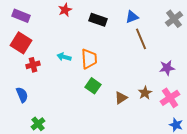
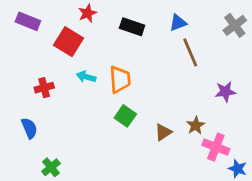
red square: (21, 43) -> (69, 42), moved
pink cross: (170, 98) -> (216, 147), moved, turned -36

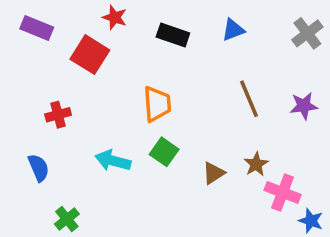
red star: (87, 13) -> (115, 17), turned -30
brown line: (190, 52) -> (249, 99), moved
cyan arrow: (86, 77) -> (113, 161), moved, size x1.4
purple star: (225, 92) -> (304, 106), moved

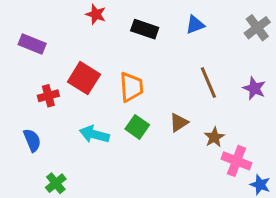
purple rectangle: (37, 28) -> (32, 44), moved
red square: (90, 55) -> (84, 78), moved
purple star: (304, 106) -> (254, 88), turned 30
brown triangle: (214, 173) -> (179, 122), moved

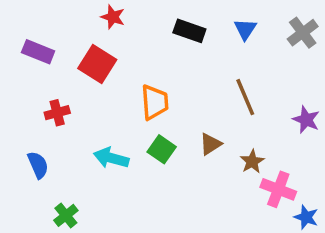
blue triangle: (195, 25) -> (245, 29), moved, turned -36
black rectangle: (145, 29) -> (189, 31), moved
red square: (84, 78) -> (97, 64), moved
purple star: (254, 88) -> (306, 120), moved

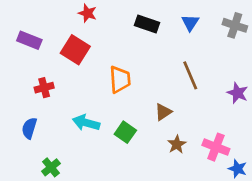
gray cross: (303, 33) -> (235, 25), turned -35
green square: (162, 149) -> (125, 132), moved
brown star: (252, 161) -> (177, 144), moved
blue semicircle: (38, 165) -> (29, 128), turned -140

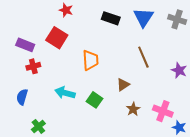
blue triangle: (190, 23) -> (143, 17), size x1.5
purple rectangle: (29, 40) -> (25, 45), moved

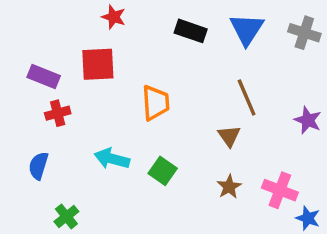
red square: (57, 38) -> (98, 64), turned -35
brown triangle: (123, 85) -> (229, 136), moved, turned -32

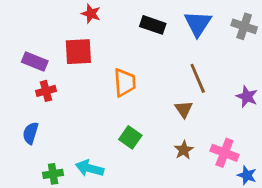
cyan arrow: (112, 159) -> (90, 168), moved
green cross: (66, 216) -> (53, 174), turned 30

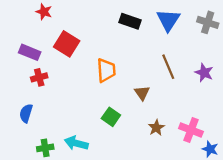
red star: (91, 14) -> (44, 12), moved
red square: (78, 52) -> (67, 44), turned 35
purple star: (247, 97) -> (204, 73), moved
brown triangle: (184, 109) -> (142, 93), moved

